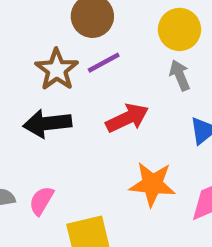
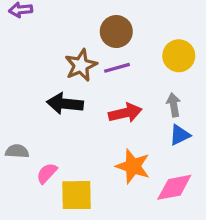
gray arrow: (180, 75) -> (174, 105), moved
pink semicircle: (41, 201) -> (47, 173), moved

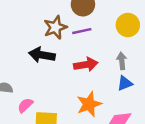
orange star: (133, 166) -> (89, 104), turned 30

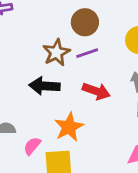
red arrow: (86, 65) -> (96, 91), turned 35
orange star: (89, 104) -> (69, 127), moved

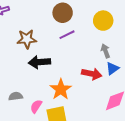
brown star: (56, 53) -> (27, 39), moved, turned 30
red arrow: (96, 91) -> (92, 74), moved

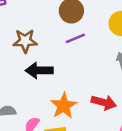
red arrow: (92, 74) -> (104, 102), moved

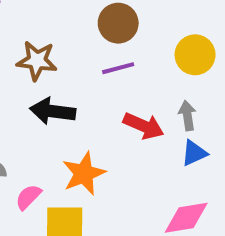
red arrow: (104, 102) -> (143, 126), moved

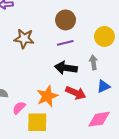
black arrow: (53, 111) -> (66, 68), moved
gray arrow: (187, 116) -> (93, 62), moved
red arrow: (143, 126) -> (76, 93), moved

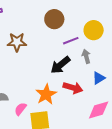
purple line: (65, 43) -> (71, 41), moved
black arrow: (66, 68) -> (60, 65), turned -40

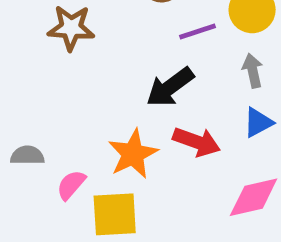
gray arrow: (86, 56) -> (253, 71), moved

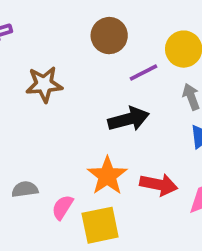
black arrow: (170, 87) -> (128, 119), turned -150
red arrow: (197, 142) -> (159, 185), moved

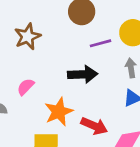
brown star: (44, 84) -> (28, 37), turned -30
pink semicircle: (62, 207) -> (26, 87), moved

